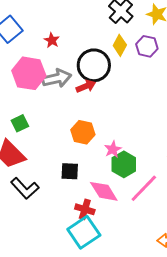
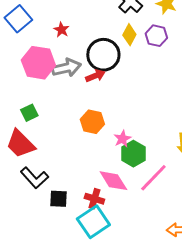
black square: (70, 171) -> (58, 199), moved

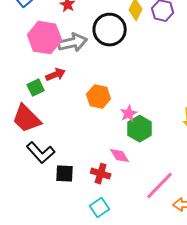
red arrow: (95, 76) -> (56, 75), moved
pink line: (153, 178) -> (160, 186), moved
pink diamond: (113, 181) -> (120, 156), size x0.7
cyan square: (93, 222) -> (100, 208), moved, size x0.6

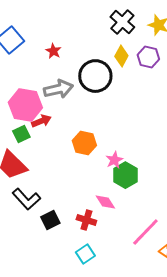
pink hexagon: (45, 38) -> (25, 105), moved
black square: (65, 174) -> (50, 220), turned -30

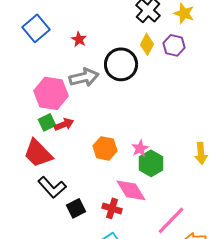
red arrow: (41, 121) -> (64, 124), moved
orange hexagon: (84, 143) -> (105, 148), moved
pink diamond: (105, 202) -> (131, 190), size x1.5

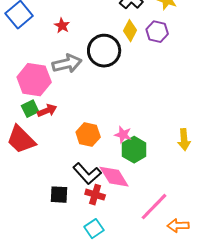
pink star: (140, 148) -> (123, 135), turned -30
black L-shape: (52, 187) -> (87, 174), moved
black square: (76, 208) -> (59, 195), turned 30

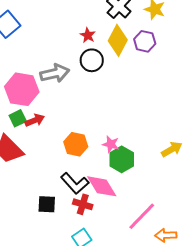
red star: (62, 26) -> (88, 35), moved
yellow diamond: (130, 31) -> (118, 40), size x1.4
black circle: (104, 51) -> (92, 60), size x0.7
yellow arrow: (184, 140) -> (172, 149), turned -115

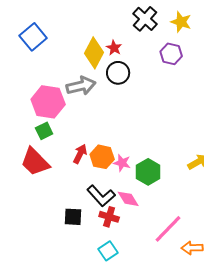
yellow diamond: (118, 40) -> (94, 53), moved
red arrow: (35, 120) -> (80, 154), moved, turned -42
pink star: (111, 144) -> (122, 163), moved
pink diamond: (102, 186) -> (128, 199), size x0.7

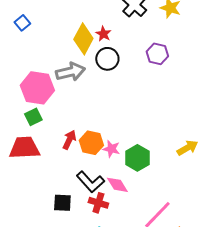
blue square: (33, 37) -> (22, 23), size x0.6
purple hexagon: (171, 54) -> (157, 54), moved
red trapezoid: (35, 162) -> (24, 148), turned 132

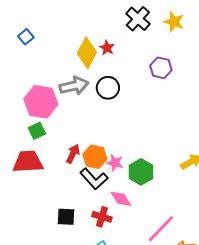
black circle: (107, 59) -> (108, 88), moved
black L-shape: (90, 182) -> (94, 179), moved

